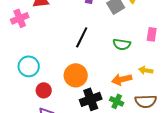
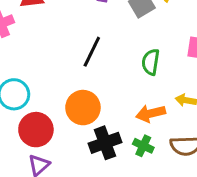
green semicircle: (122, 44) -> (151, 62), turned 90
red circle: (44, 90) -> (36, 130), size x1.5

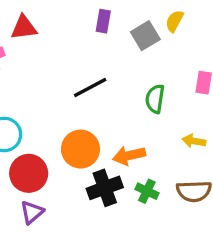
black line: (92, 52) -> (90, 87), turned 36
orange arrow: (151, 113) -> (129, 156), moved

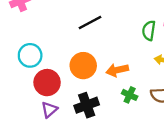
green semicircle: (155, 99) -> (149, 31), moved
black cross: (105, 188) -> (87, 105), moved

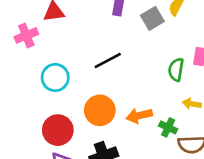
cyan circle: (30, 55) -> (55, 78), moved
green cross: (130, 95) -> (168, 127), moved

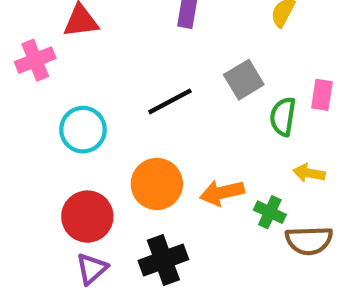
gray square: (152, 18) -> (244, 80), moved

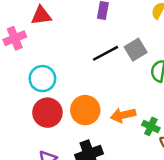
black line: (170, 101) -> (105, 53), moved
red circle: (87, 217) -> (47, 113), moved

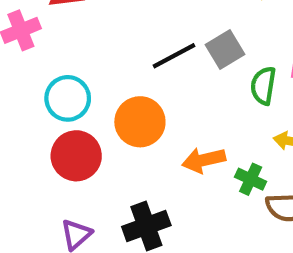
orange circle: (85, 110) -> (140, 122), moved

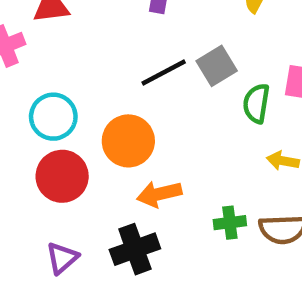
orange arrow: (204, 160) -> (159, 194), moved
green cross: (251, 179) -> (230, 223), moved, turned -32

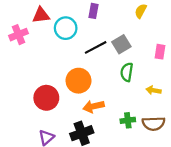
green semicircle: (256, 103) -> (127, 72), moved
cyan circle: (53, 117) -> (66, 28), moved

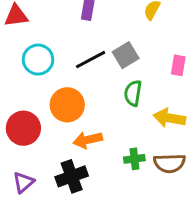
cyan circle: (66, 28) -> (38, 60), moved
yellow arrow: (154, 90) -> (169, 118), size x1.5

